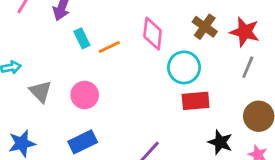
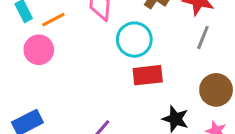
pink circle: (85, 95) -> (39, 50), moved

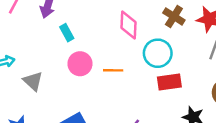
orange line: (53, 20) -> (113, 70), moved, turned 30

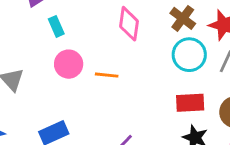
cyan circle: (158, 53) -> (189, 55), moved
red rectangle: (169, 82) -> (190, 103), moved

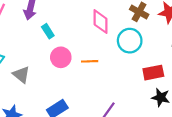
cyan circle: (189, 55) -> (130, 41), moved

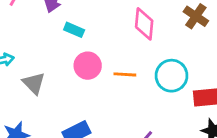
cyan rectangle: (48, 31) -> (74, 30), turned -40
cyan circle: (130, 41) -> (171, 76), moved

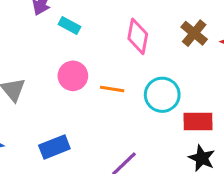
cyan rectangle: (74, 30) -> (70, 26), moved

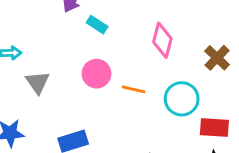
brown cross: (194, 33) -> (217, 58), moved

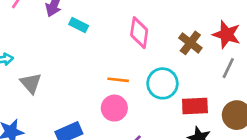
pink circle: (96, 74) -> (114, 108), moved

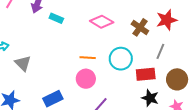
pink diamond: (139, 33) -> (102, 22), turned -65
red star: (227, 35) -> (167, 20), turned -30
gray line: (228, 68) -> (160, 51), moved

